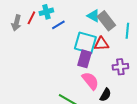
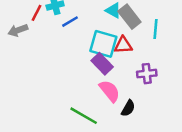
gray arrow: (16, 23) -> (18, 30), moved, turned 56
purple rectangle: (84, 59) -> (102, 64), turned -60

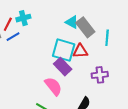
blue line: (70, 22) -> (13, 37), moved
pink semicircle: (110, 91) -> (53, 86), moved

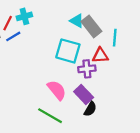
red triangle: (80, 51) -> (100, 55), moved
purple rectangle: (63, 67) -> (84, 95), moved
purple cross: (100, 75) -> (87, 69), moved

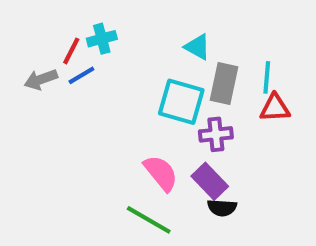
gray rectangle: (91, 26) -> (224, 83), moved, turned 50
red triangle: (100, 55) -> (275, 108), moved
black semicircle: (90, 109) -> (222, 208), turned 64

